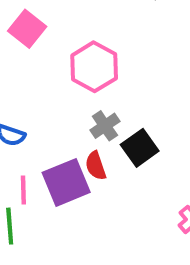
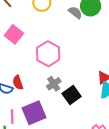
red semicircle: (96, 166) -> (18, 83), moved

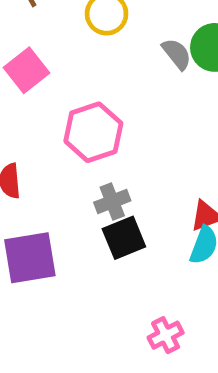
gray cross: (54, 84) -> (112, 202), moved

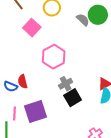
pink square: (27, 70) -> (32, 28), moved

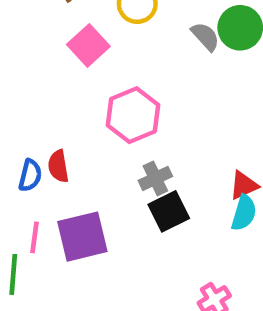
blue semicircle: (11, 86) -> (30, 175), turned -104

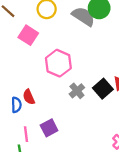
gray semicircle: (205, 36) -> (83, 16), size x1.5
black square: (169, 211) -> (103, 89), moved
purple square: (82, 237) -> (49, 128), size x0.7

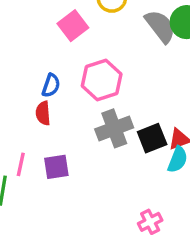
gray cross: (77, 91) -> (114, 128), size x1.5
blue semicircle: (16, 105) -> (51, 85), moved

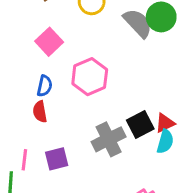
pink square: (73, 26) -> (49, 42), moved
gray cross: (114, 128) -> (109, 139), moved

